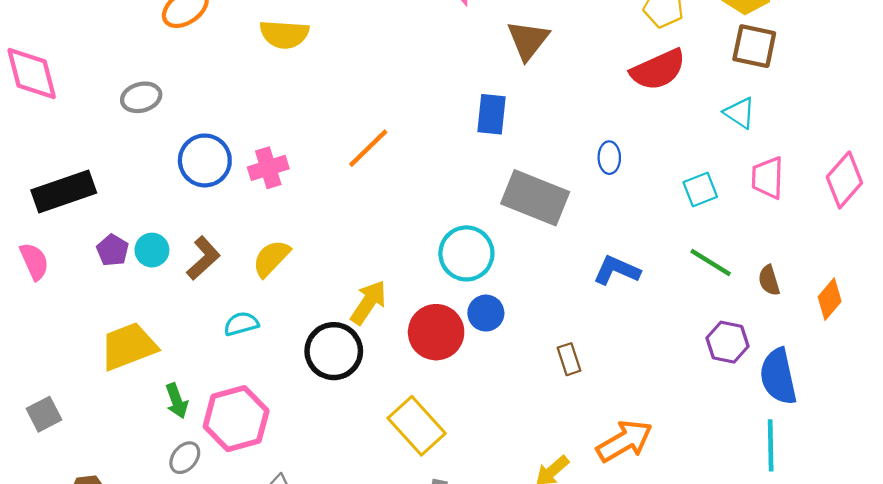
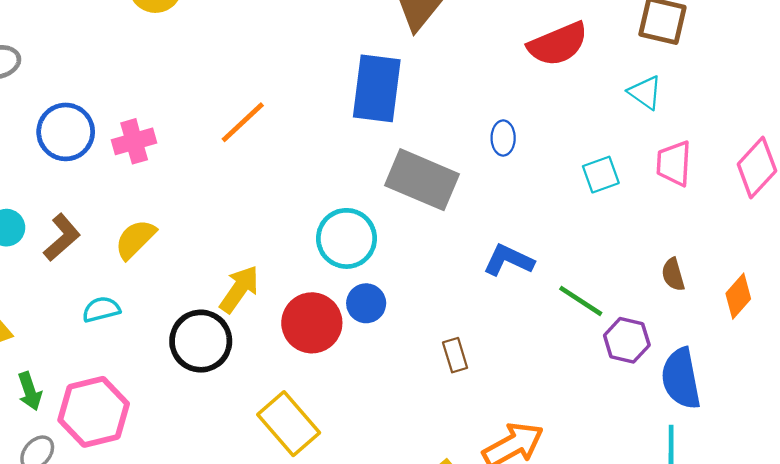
blue rectangle: (492, 114) -> (377, 88), size x1.5
green line: (711, 262) -> (581, 301), moved

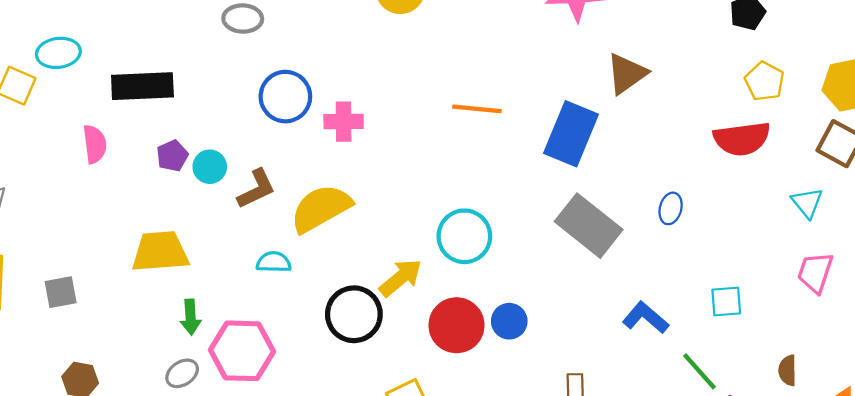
orange line: (243, 122) -> (477, 109), moved, turned 33
cyan square: (601, 175) -> (726, 301), moved
cyan circle: (346, 238) -> (464, 236), moved
yellow semicircle: (135, 239) -> (321, 208), size x1.5

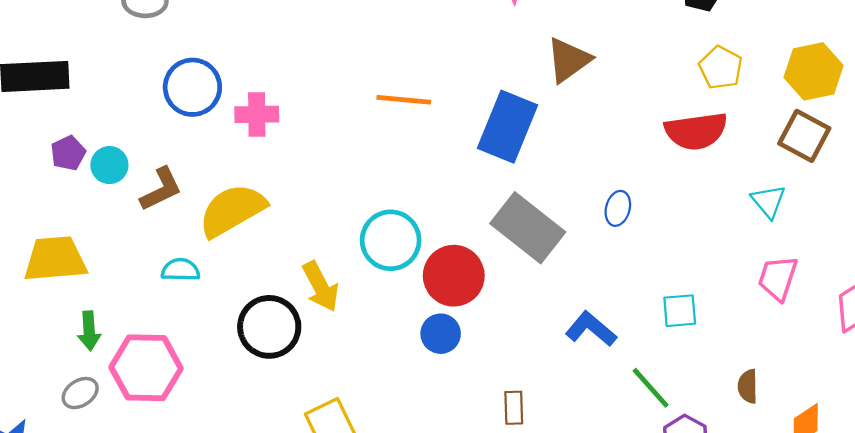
yellow arrow: (401, 278) -> (321, 286), turned 102
red circle: (457, 325) -> (454, 276), moved

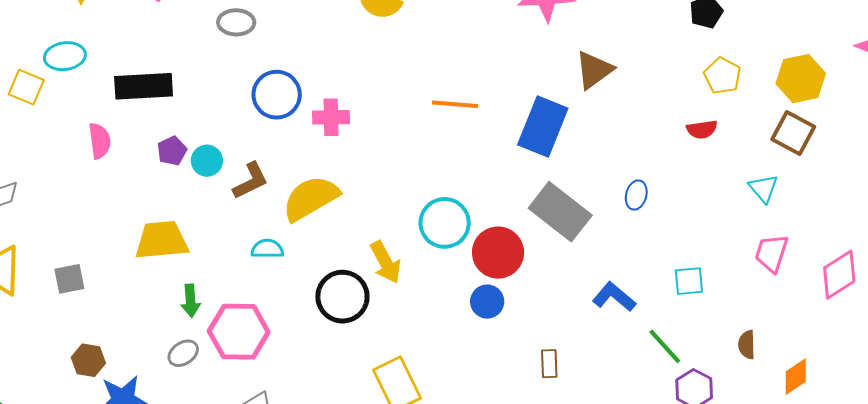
red semicircle: (696, 131) -> (702, 129), size x0.6

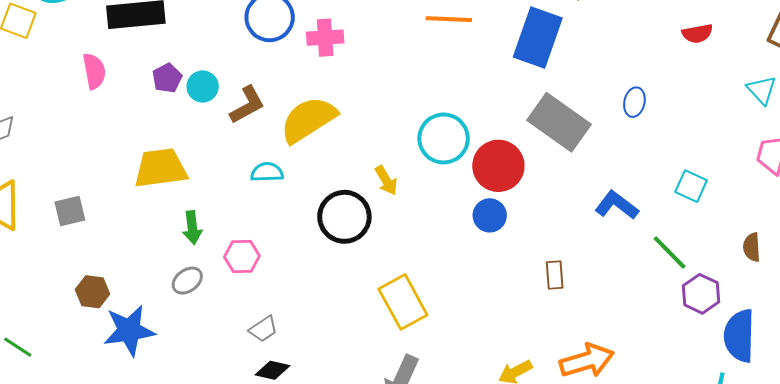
yellow arrow: (386, 262) -> (386, 180), size x0.7
cyan square: (689, 281) -> (691, 186), turned 32
pink hexagon: (239, 332) -> (242, 256), size x0.6

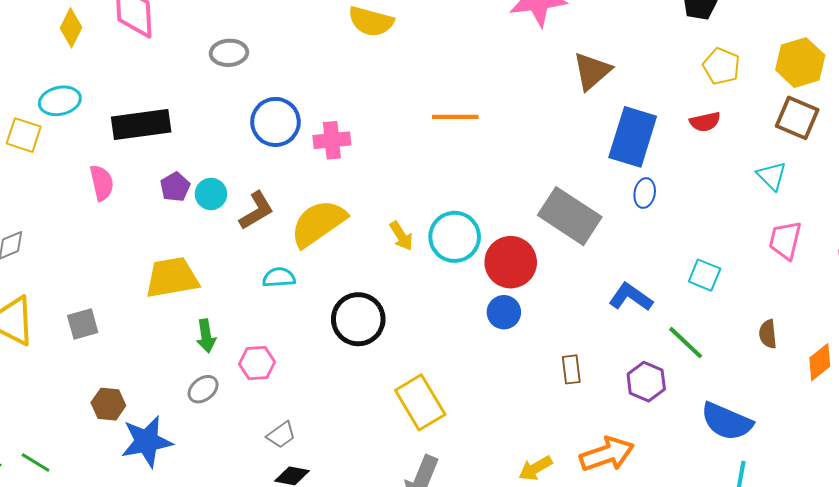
blue rectangle: (538, 38) -> (633, 137), moved
yellow arrow: (386, 180) -> (401, 236), moved
purple hexagon: (701, 294) -> (646, 382), moved
blue semicircle: (739, 336) -> (727, 421), moved, turned -66

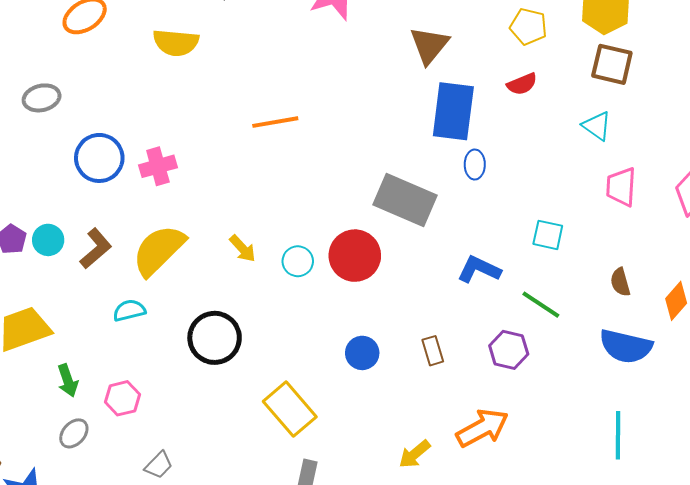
brown triangle: (592, 71) -> (429, 45), moved
cyan circle: (455, 237) -> (298, 261), moved, size x0.6
blue circle: (504, 312) -> (362, 353), moved
blue semicircle: (727, 421) -> (626, 346), moved

